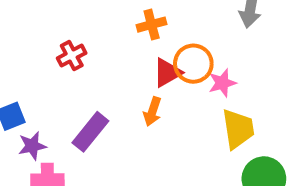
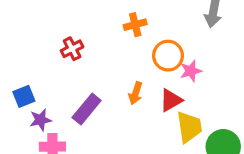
red triangle: (167, 73) -> (171, 100), moved
yellow trapezoid: (238, 129) -> (189, 127), moved

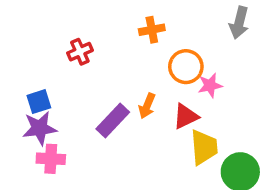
blue square: (24, 96) -> (39, 102), moved
purple rectangle: (87, 109) -> (113, 120), moved
purple star: (41, 120) -> (40, 128), size x1.4

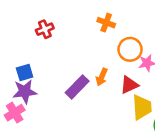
orange cross: (152, 30) -> (106, 23), turned 30
red cross: (80, 52) -> (45, 29), moved
pink cross: (51, 159) -> (15, 113), moved, turned -36

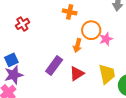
orange arrow: (102, 77) -> (77, 45), moved
red triangle: (129, 85) -> (77, 74), moved

